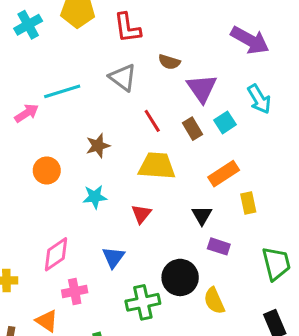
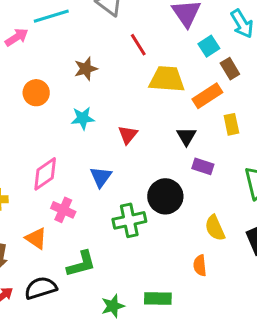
brown rectangle: (193, 129) -> (230, 69), moved
yellow trapezoid: (157, 166) -> (167, 79), moved
pink cross: (75, 291) -> (63, 210), turned 35
yellow semicircle: (214, 301) -> (215, 228), moved

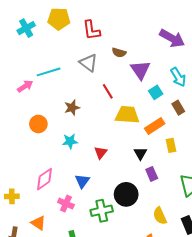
brown rectangle: (230, 69) -> (178, 108), moved
purple rectangle: (203, 166) -> (152, 174), turned 48
pink cross: (63, 210) -> (66, 204), moved

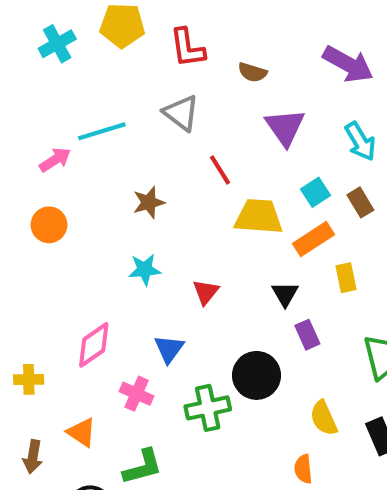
brown semicircle: (119, 53) -> (252, 72), moved
cyan square: (156, 92) -> (316, 192), moved
orange circle: (38, 124) -> (49, 225), moved

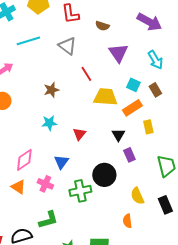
cyan line: (102, 131) -> (28, 41), moved
cyan square: (316, 192) -> (133, 85), turned -32
orange triangle: (82, 432) -> (18, 187), moved

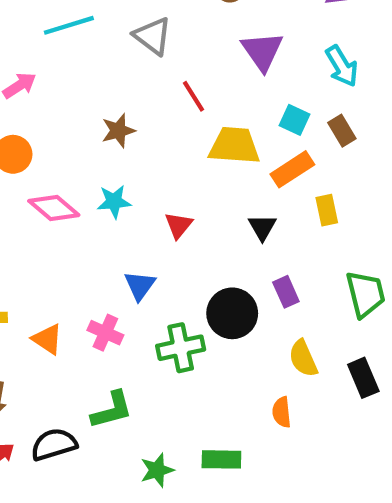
purple rectangle: (129, 155) -> (286, 292), moved
pink diamond: (24, 160) -> (54, 208), moved, turned 75

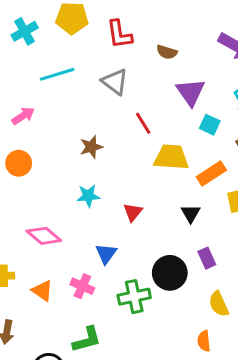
cyan square: (295, 120) -> (210, 125), moved
pink diamond: (54, 208) -> (44, 236), moved

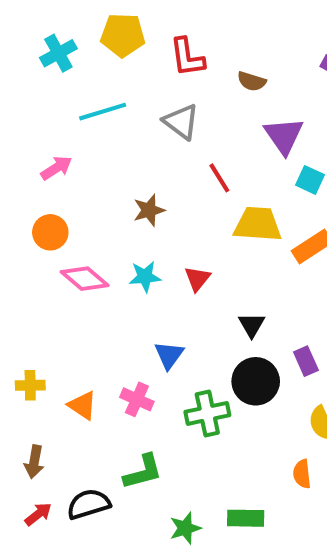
red triangle: (133, 212) -> (197, 279), moved
black triangle: (191, 214) -> (252, 325), moved
pink diamond: (44, 236) -> (85, 279), moved

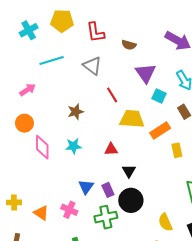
pink diamond: (85, 279) -> (42, 147), turned 50
red triangle: (197, 279) -> (111, 149), moved, turned 48
purple rectangle: (306, 361) -> (108, 190), moved

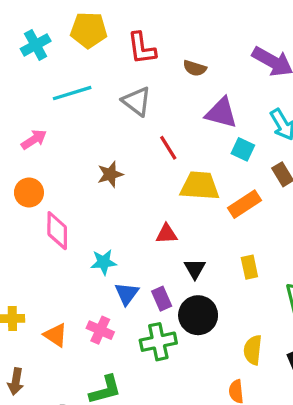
purple triangle: (145, 73) -> (221, 113), turned -40
cyan star: (73, 146) -> (104, 262), moved
yellow rectangle: (177, 150) -> (249, 267), moved
yellow semicircle: (165, 222) -> (253, 350), turned 30

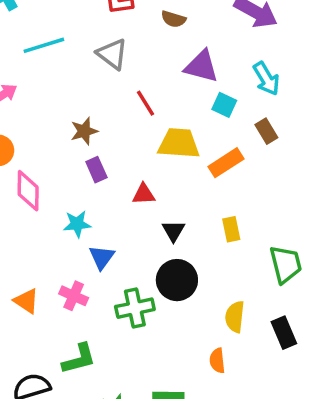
purple rectangle: (162, 299) -> (96, 170), moved

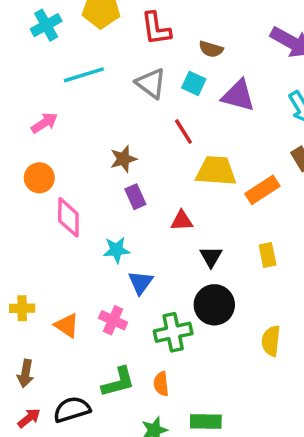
cyan square: (224, 105) -> (194, 83), moved
orange semicircle: (217, 361) -> (161, 384), moved

